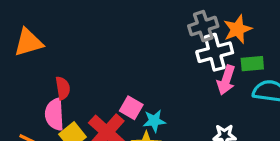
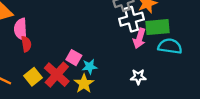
green rectangle: (252, 64) -> (157, 27), size x1.5
pink semicircle: (55, 114) -> (21, 29), moved

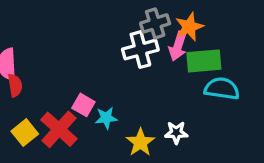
white cross: (131, 19) -> (140, 50), moved
pink arrow: (139, 38) -> (178, 46), moved
yellow star: (84, 84) -> (140, 142), moved

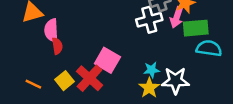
pink square: (83, 105) -> (107, 60), size x1.5
cyan star: (106, 118) -> (152, 70), moved
white star: (176, 133) -> (175, 81), size x1.6

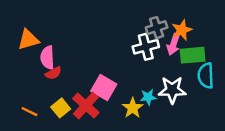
red semicircle: (57, 46) -> (53, 73), turned 70
cyan semicircle: (209, 48) -> (206, 76), turned -100
white star: (175, 81) -> (172, 90), moved
yellow star: (149, 88) -> (133, 108), moved

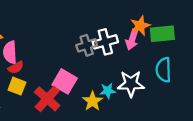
gray cross: (157, 28) -> (87, 45), moved
green rectangle: (193, 55) -> (162, 34), moved
yellow square: (61, 108) -> (17, 86), moved, turned -30

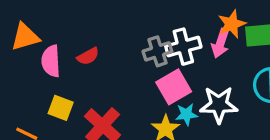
red semicircle: (16, 67) -> (88, 56), moved
pink square: (65, 81) -> (174, 87), moved, turned 30

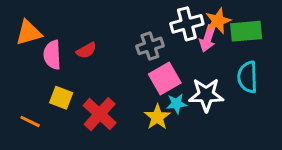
white cross: (183, 47) -> (187, 24), moved

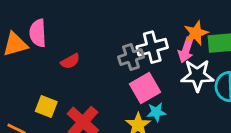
white cross: (187, 24) -> (152, 47), moved
pink semicircle: (52, 55) -> (38, 33), moved
white star: (206, 95) -> (197, 75), moved

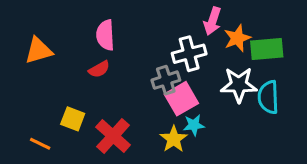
pink semicircle: (38, 33) -> (105, 35), moved
pink arrow: (186, 50) -> (212, 21), moved
gray cross: (131, 57) -> (166, 80), moved

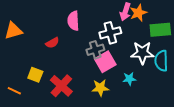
pink semicircle: (105, 35) -> (73, 21), moved
orange star: (237, 38) -> (138, 13), moved
cyan star: (194, 125) -> (129, 79), moved
yellow star: (174, 139) -> (100, 88), turned 30

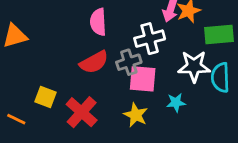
red semicircle: (52, 43) -> (94, 62), moved, size x1.5
pink square: (105, 62) -> (143, 79), turned 35
yellow star: (100, 88) -> (136, 115), turned 30

